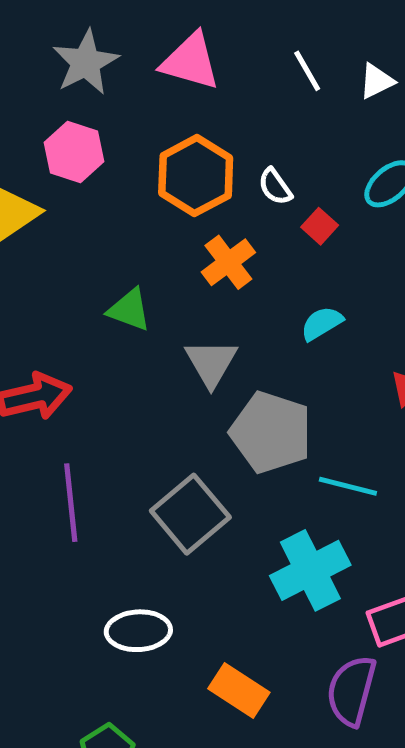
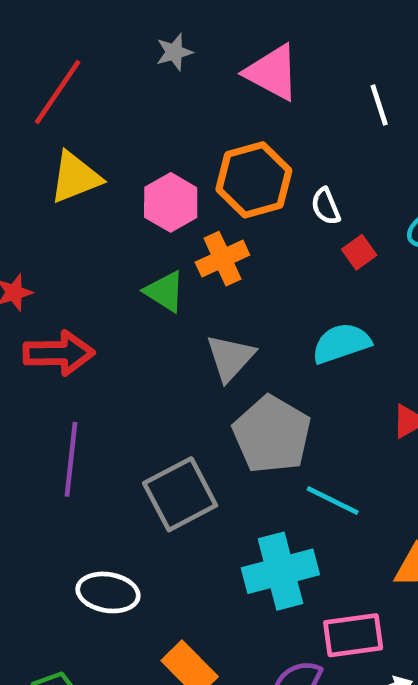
gray star: (86, 62) -> (174, 52), size x0.6
pink hexagon: (74, 152) -> (171, 202), moved
orange cross: (228, 262) -> (222, 259), moved
cyan semicircle: (322, 323) -> (341, 343), size x1.4

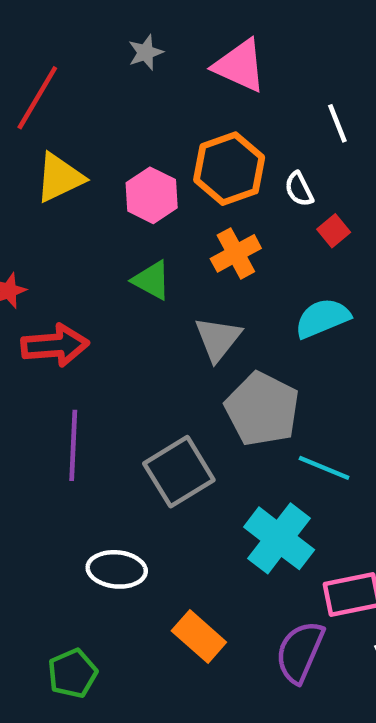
white line: (379, 105) -> (337, 123), moved
orange cross: (222, 259) -> (236, 253), moved
cyan cross: (280, 571) -> (279, 538), turned -34

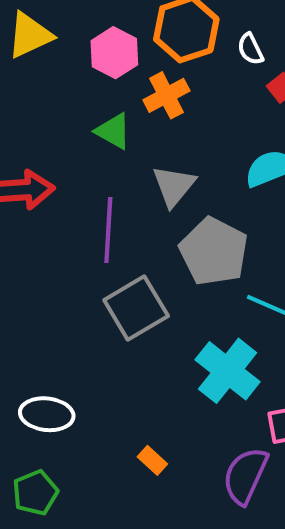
orange cross: (236, 253) -> (166, 95), moved
purple line: (73, 445) -> (108, 230), moved
white ellipse: (117, 569) -> (47, 414), moved
orange rectangle: (199, 637) -> (152, 460), size x0.6

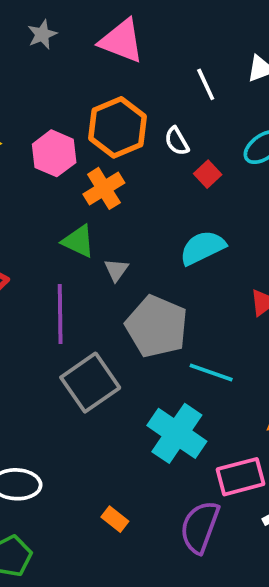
green triangle: (113, 131) -> (78, 241), moved
gray triangle: (174, 186) -> (116, 270), size x0.6

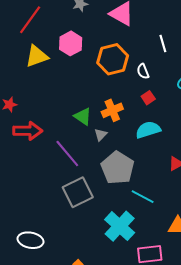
pink hexagon: (54, 153) -> (71, 43), moved
red square: (208, 174) -> (148, 98), moved
orange cross: (104, 188) -> (112, 110), moved
purple line: (60, 314) -> (67, 153), turned -48

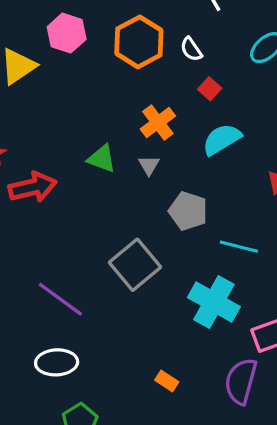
green triangle: (83, 116) -> (102, 159), moved
purple line: (67, 153) -> (60, 299), moved
gray pentagon: (117, 168) -> (188, 211), size x0.7
white ellipse: (30, 240) -> (57, 362), moved

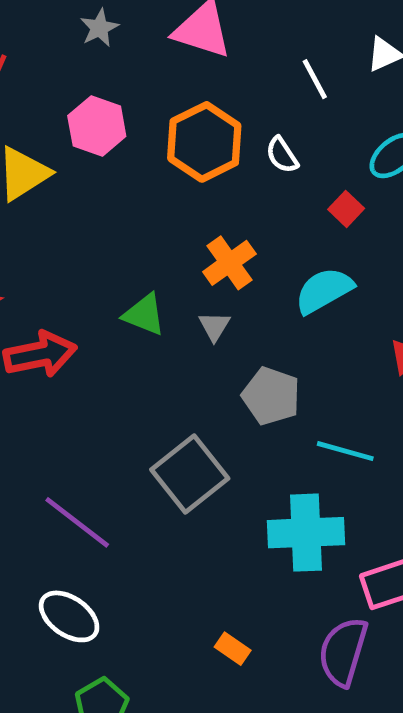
red square: (210, 89) -> (346, 209), moved
cyan cross: (214, 302) -> (306, 533), turned -33
white ellipse: (57, 362) -> (69, 616), turned 36

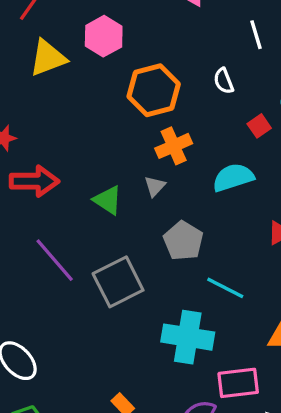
orange hexagon: (204, 142) -> (154, 90), moved
green triangle: (144, 315) -> (108, 200), moved
purple line: (77, 522) -> (55, 260), moved

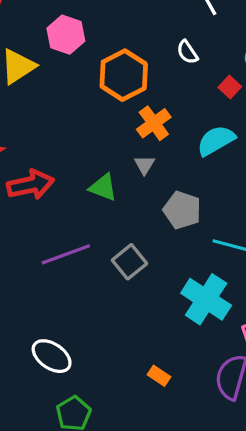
purple line: (55, 260) -> (66, 254), turned -57
gray square: (118, 282) -> (130, 262), size x0.7
cyan cross: (188, 337) -> (206, 299), turned 36

